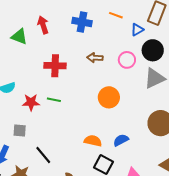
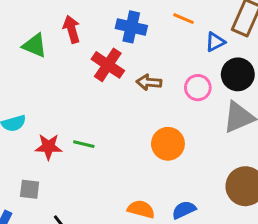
red cross: (55, 66) -> (108, 65), moved, turned 30

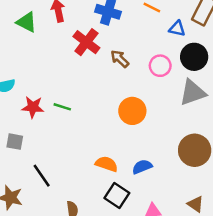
blue triangle: (215, 42) -> (177, 29), turned 36
brown arrow: (149, 82) -> (120, 59), turned 36

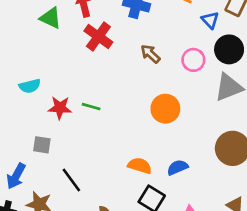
blue triangle: (177, 29) -> (210, 20), turned 36
red cross: (86, 42) -> (98, 36), moved

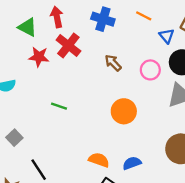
red star: (60, 108) -> (39, 57), moved
gray square: (42, 145) -> (14, 138), turned 35

